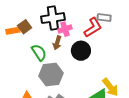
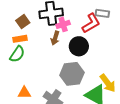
orange rectangle: (13, 31) -> (20, 39), moved
green semicircle: (39, 52) -> (17, 54), moved, turned 66
gray hexagon: (51, 74) -> (72, 74), moved

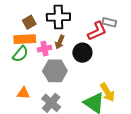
pink cross: (63, 24) -> (45, 49), moved
orange rectangle: (20, 39) -> (25, 39), size x1.5
gray hexagon: (72, 74) -> (55, 71), moved

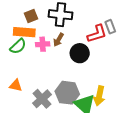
gray rectangle: (109, 22) -> (110, 27), turned 48
gray hexagon: (55, 71) -> (67, 93), moved
yellow arrow: (107, 92) -> (99, 96), turned 36

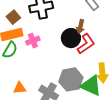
red L-shape: (97, 34) -> (86, 44), moved
brown arrow: (59, 40) -> (80, 27), moved

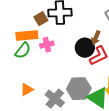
brown square: (13, 17) -> (41, 19), moved
orange triangle: (20, 88) -> (27, 90), turned -32

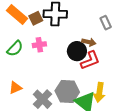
orange rectangle: (27, 36) -> (17, 15), moved, turned 40
brown arrow: (96, 38) -> (89, 42), turned -104

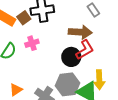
brown arrow: (89, 42) -> (80, 32), size x1.6
black circle: (77, 51) -> (71, 57), moved

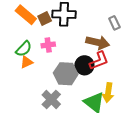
gray hexagon: (68, 84) -> (66, 74), moved
orange triangle: (16, 90) -> (27, 62), moved

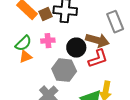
gray rectangle: (114, 23) -> (115, 22), size x1.5
black circle: (84, 65) -> (76, 48), moved

